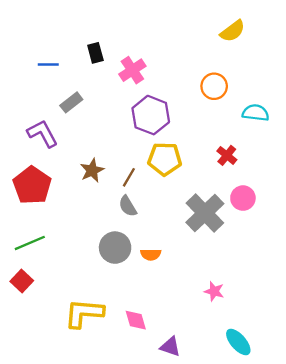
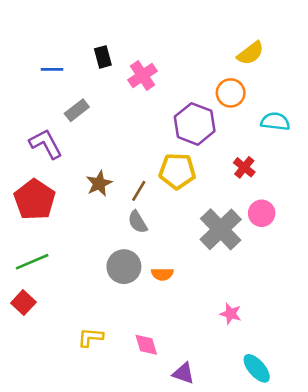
yellow semicircle: (233, 31) -> (250, 53), moved
purple hexagon: (151, 115) -> (195, 124), moved
yellow L-shape: (84, 313) -> (90, 337), size x0.6

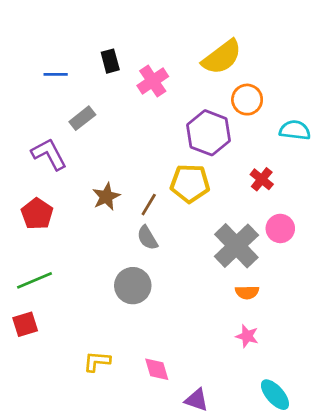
yellow semicircle: (250, 53) -> (222, 57), moved, size x1.4
red pentagon: (35, 200) -> (37, 214), size x0.7
orange semicircle: (162, 274) -> (247, 292), moved
red square: (23, 303) -> (25, 324), turned 30

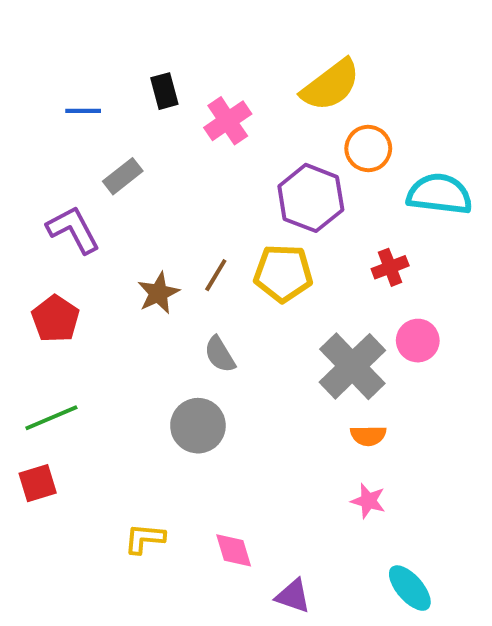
cyan semicircle: (295, 130) -> (440, 194), size x1.4
red cross: (262, 179) -> (390, 267), turned 30
brown line: (149, 205) -> (216, 275), moved

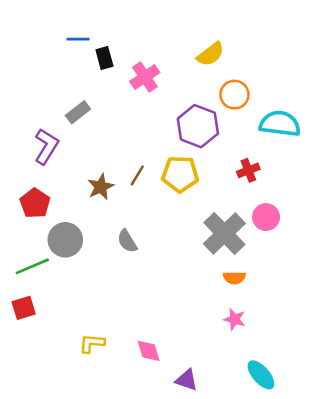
yellow semicircle: (331, 85) -> (210, 54), size x0.7
blue line: (83, 111) -> (78, 39), moved
purple L-shape: (73, 230) -> (46, 146), turned 60
gray semicircle: (220, 354) -> (127, 241), moved
gray circle: (198, 426) -> (65, 240), moved

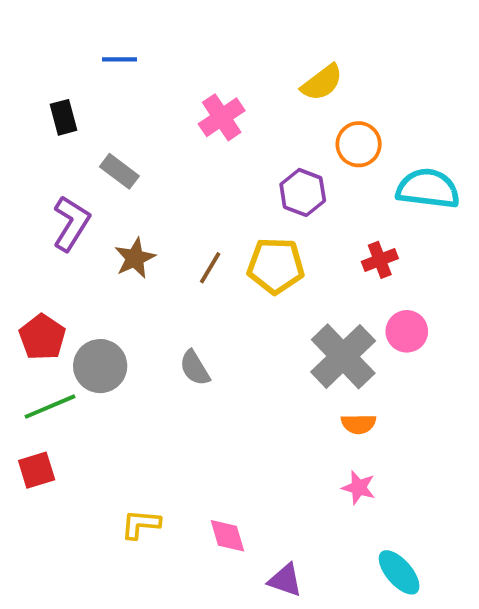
black rectangle: (104, 58) -> (64, 117), moved
gray rectangle: (78, 112) -> (119, 171), turned 75
purple hexagon: (198, 126) -> (303, 192), size x0.7
brown star: (101, 187) -> (135, 258), moved
red pentagon: (35, 203) -> (42, 337), moved

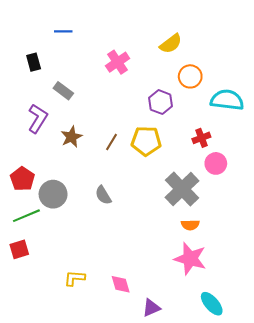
pink circle: (407, 331) -> (216, 163), moved
pink star: (359, 488) -> (190, 259), size x1.8
purple triangle: (285, 580) -> (151, 308), turned -42

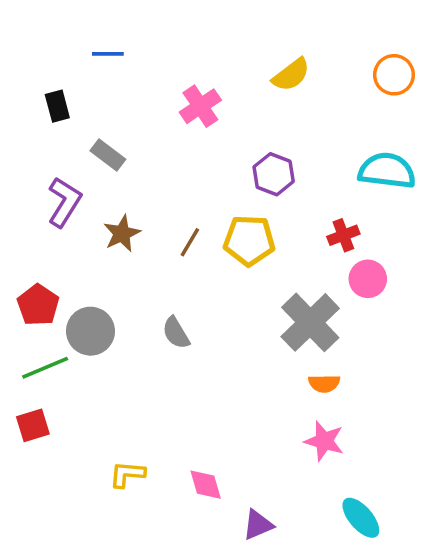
orange circle: (190, 76) -> (394, 75), moved
pink star: (190, 259) -> (324, 441), size x0.7

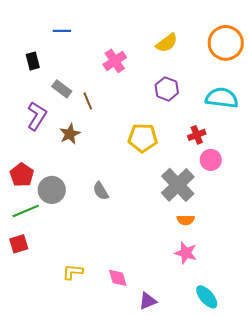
orange circle: (394, 75) -> (226, 43), size x1.5
purple hexagon: (274, 174) -> (167, 89), moved
brown line: (190, 242) -> (88, 101), moved, turned -54

